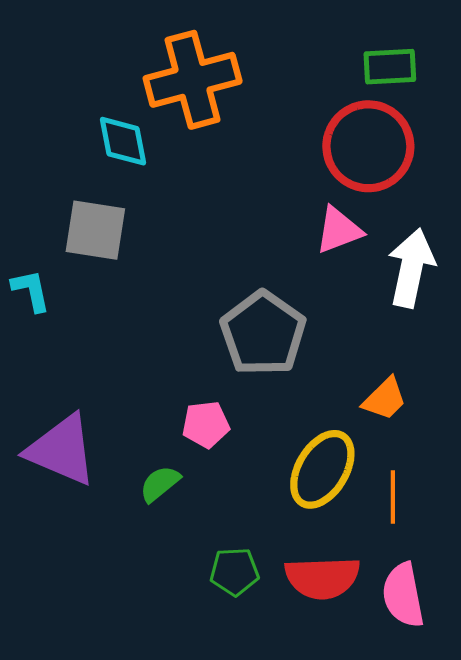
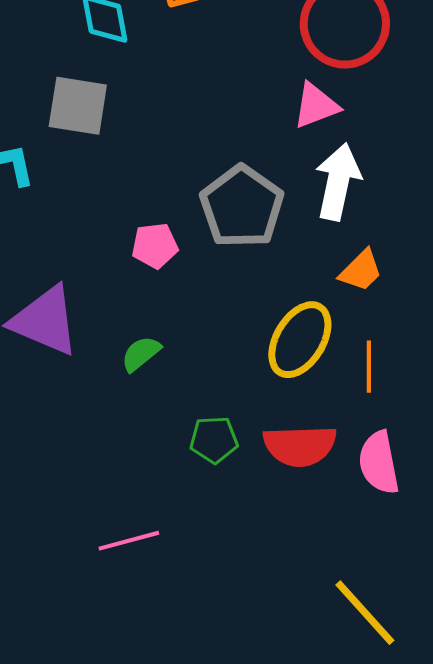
white arrow: (411, 268) -> (338, 182), moved
pink pentagon: (206, 424) -> (155, 246), moved

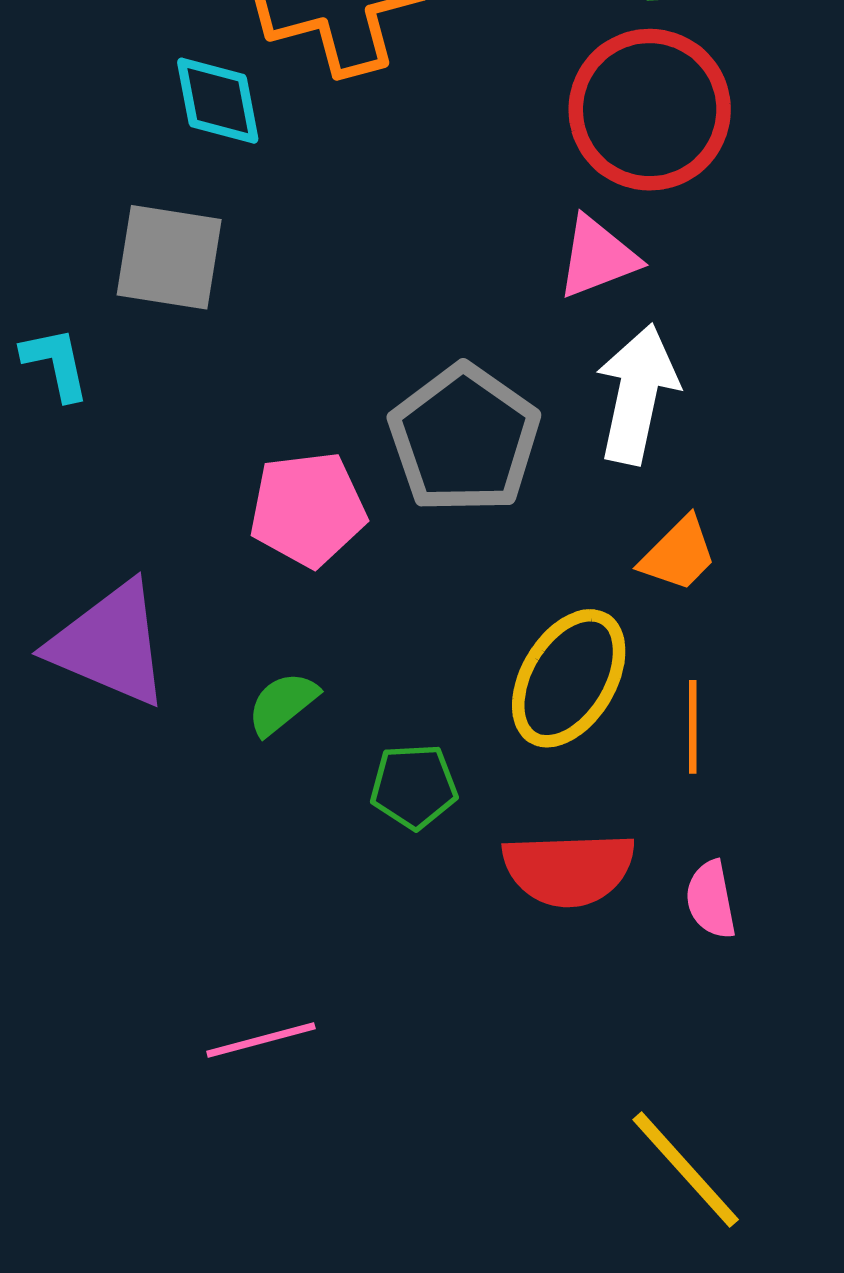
pink pentagon: (155, 246) -> (308, 509), size x1.4
green pentagon: (214, 440) -> (414, 786), moved
pink semicircle: (379, 463) -> (711, 900), size x0.7

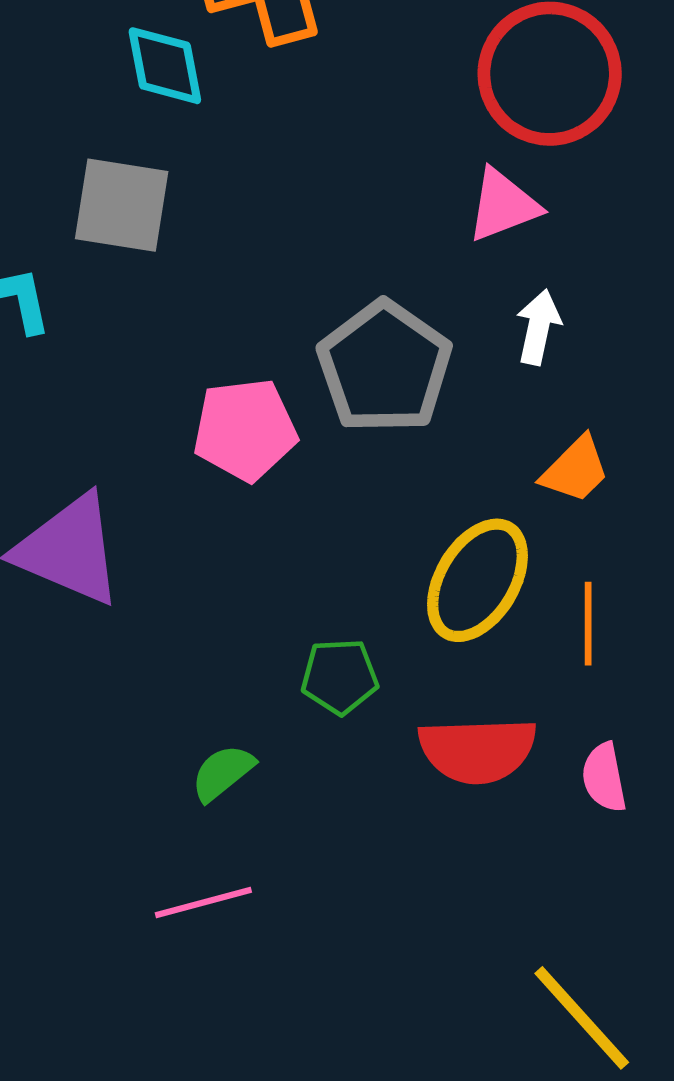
white arrow: (637, 394) -> (538, 327), size x0.6
green semicircle: (283, 703) -> (223, 773), moved

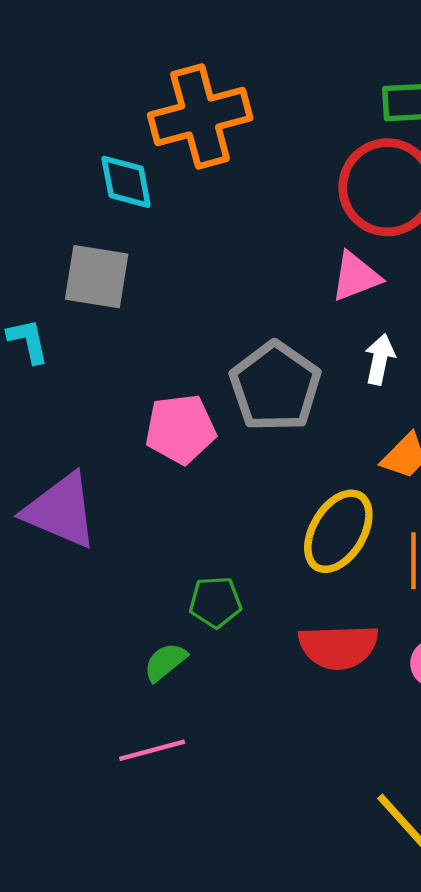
green pentagon: (340, 676) -> (215, 602), moved

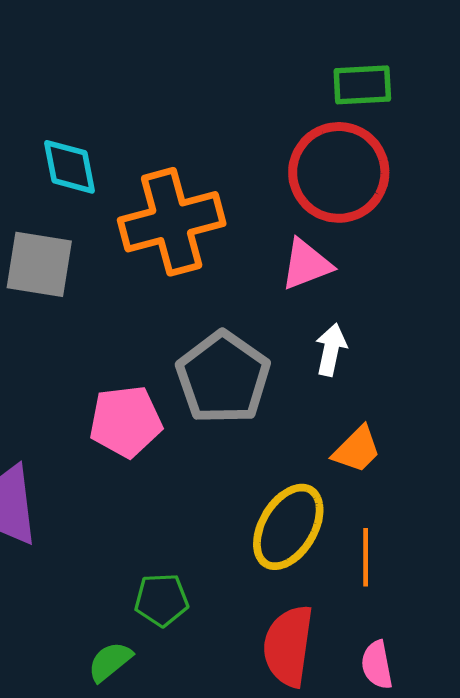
orange cross: (200, 116) -> (172, 222), moved
red semicircle: (338, 647) -> (288, 646), turned 100

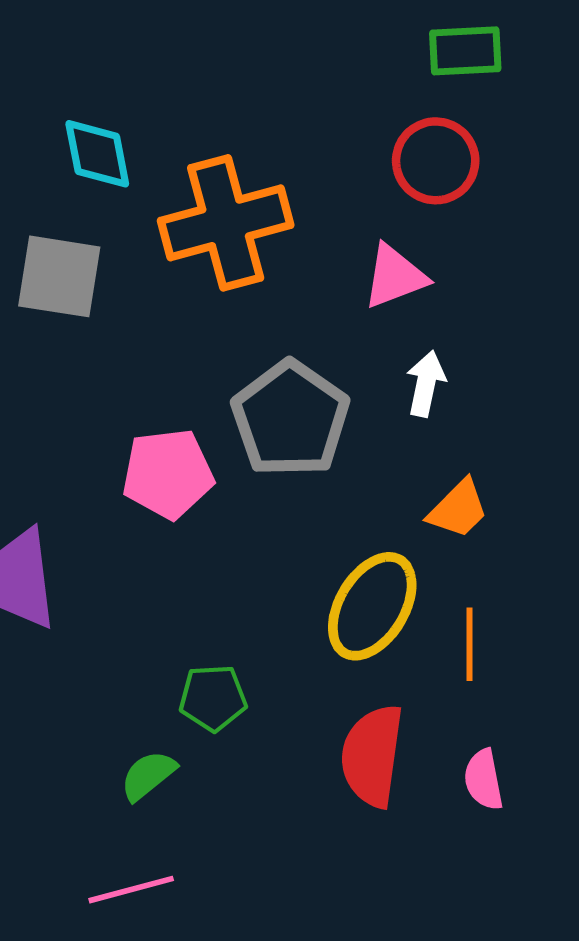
red circle: (339, 172) -> (436, 161), size x0.7

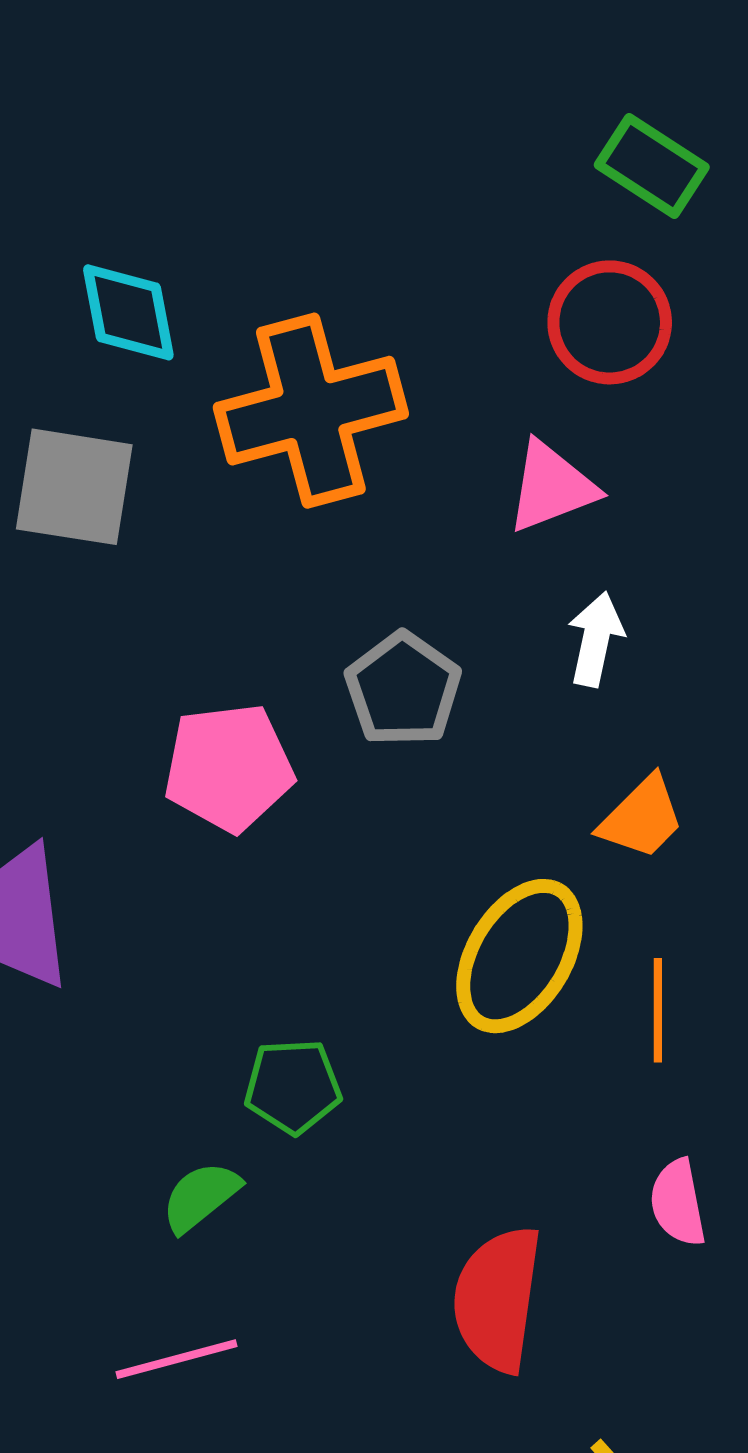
green rectangle: (465, 51) -> (652, 166), turned 36
gray pentagon: (290, 419) -> (403, 689), size x0.7
red semicircle: (372, 756) -> (497, 1299), moved

